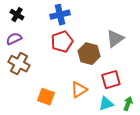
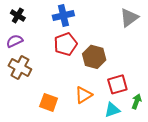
gray triangle: (115, 39) -> (129, 18), moved
green arrow: (128, 104) -> (137, 101), moved

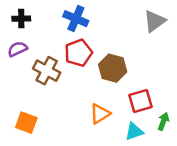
black cross: (18, 16) -> (21, 19), turned -32
blue cross: (63, 16) -> (76, 19), turned 36
brown cross: (20, 67) -> (47, 71), moved
orange square: (49, 102) -> (26, 123), moved

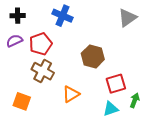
red pentagon: (78, 53) -> (41, 44), moved
brown cross: (47, 71) -> (43, 71), moved
orange triangle: (100, 114) -> (71, 94), moved

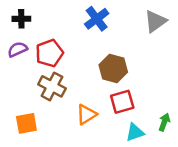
blue cross: (63, 16) -> (97, 19), moved, turned 30
red square: (116, 84) -> (122, 102), moved
orange square: (22, 101) -> (26, 123), turned -30

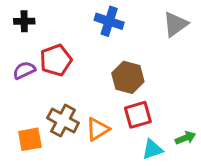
blue cross: (97, 19) -> (109, 21), turned -35
purple semicircle: (18, 49) -> (24, 70), moved
brown cross: (52, 86) -> (63, 121), moved
green arrow: (164, 122) -> (185, 138), turned 48

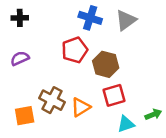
gray triangle: (175, 24) -> (126, 20), moved
red pentagon: (56, 60) -> (75, 50), moved

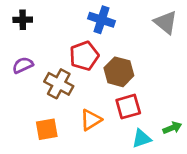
gray triangle: (126, 20) -> (166, 22), moved, turned -45
brown cross: (52, 100) -> (59, 84), moved
orange square: (25, 116) -> (47, 129), moved

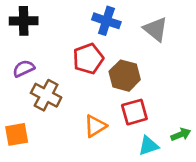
black cross: (23, 20) -> (24, 21), size x1.4
gray triangle: (166, 22) -> (156, 29), moved
brown cross: (59, 84) -> (46, 95), moved
orange square: (47, 129) -> (17, 134), moved

